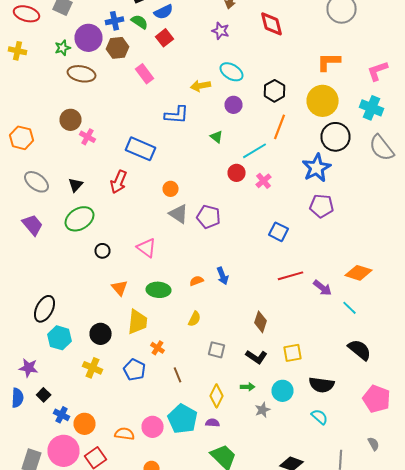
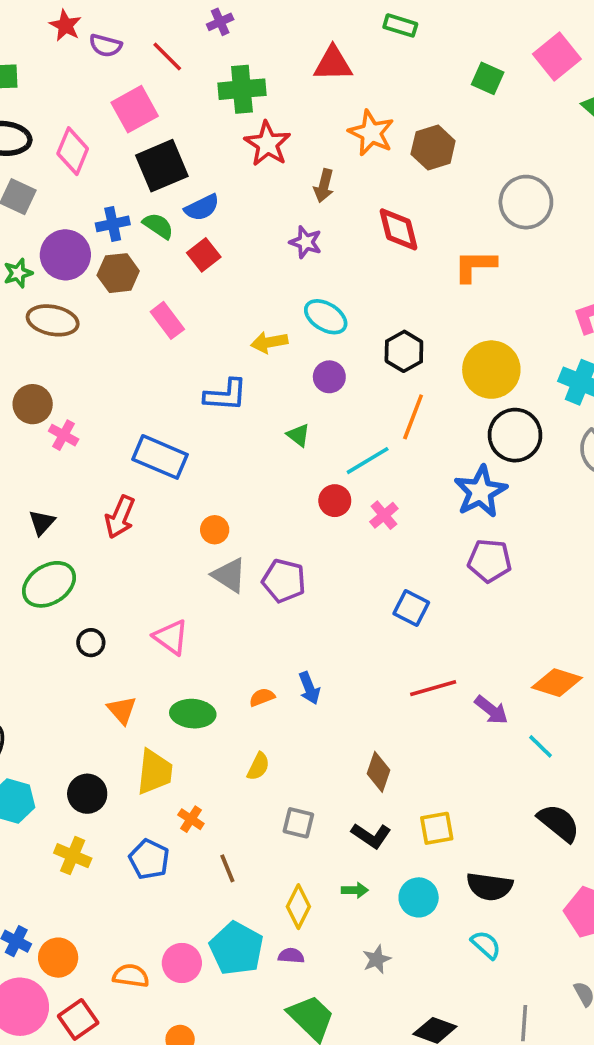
orange L-shape: (328, 62) -> (475, 266), moved
gray star: (262, 410) -> (377, 959), moved

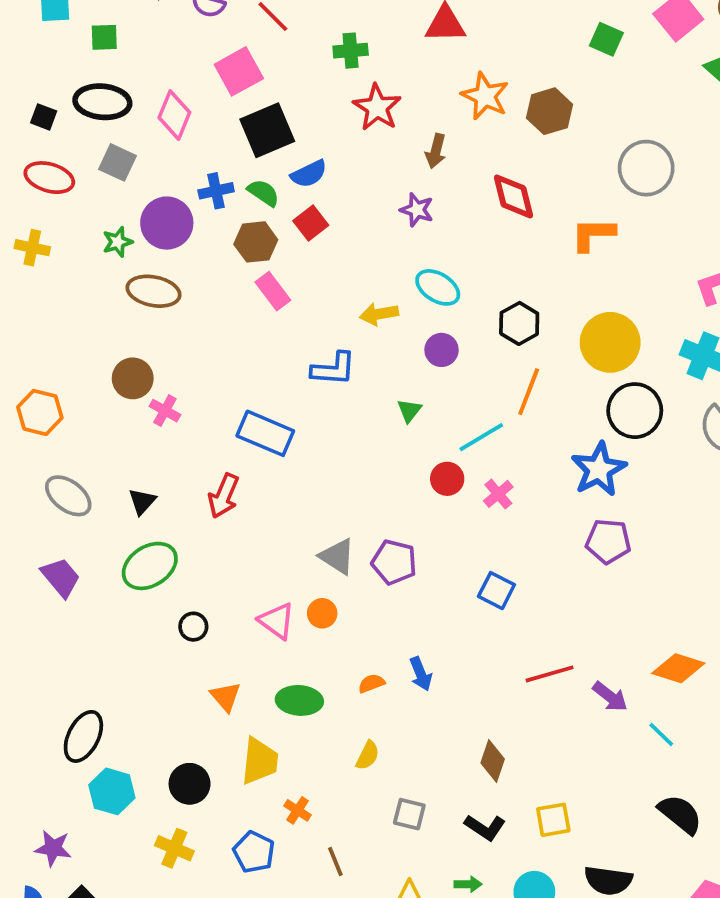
green cross: (242, 89) -> (351, 51), size x0.7
brown hexagon: (118, 273) -> (256, 242), moved
green triangle: (298, 435) -> (409, 411), turned 30
orange circle: (215, 530) -> (322, 613), moved
blue square: (411, 608) -> (496, 591), moved

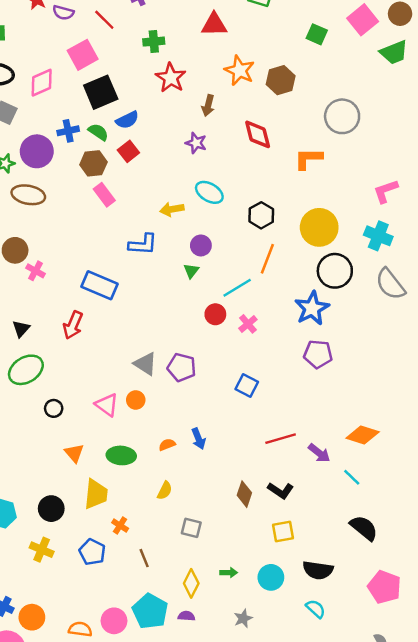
pink diamond: (174, 115) -> (42, 83), turned 44
purple circle: (442, 350) -> (201, 245), moved
black L-shape: (485, 827) -> (281, 490), moved

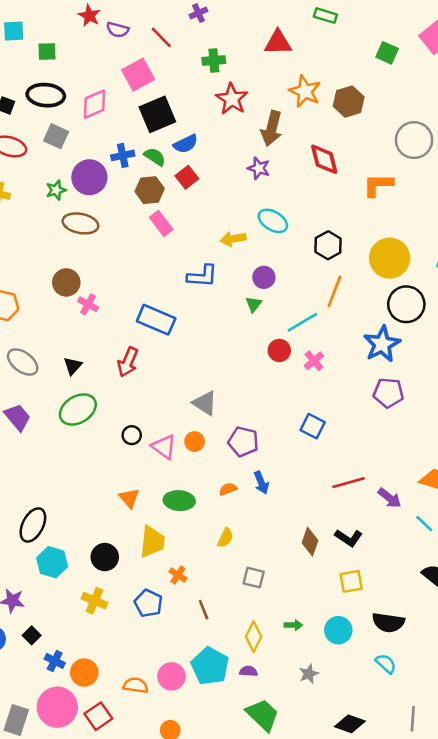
brown arrow: (208, 105) -> (272, 128), size x1.5
purple pentagon: (182, 367) -> (243, 442), moved
black circle: (54, 408) -> (132, 435), moved

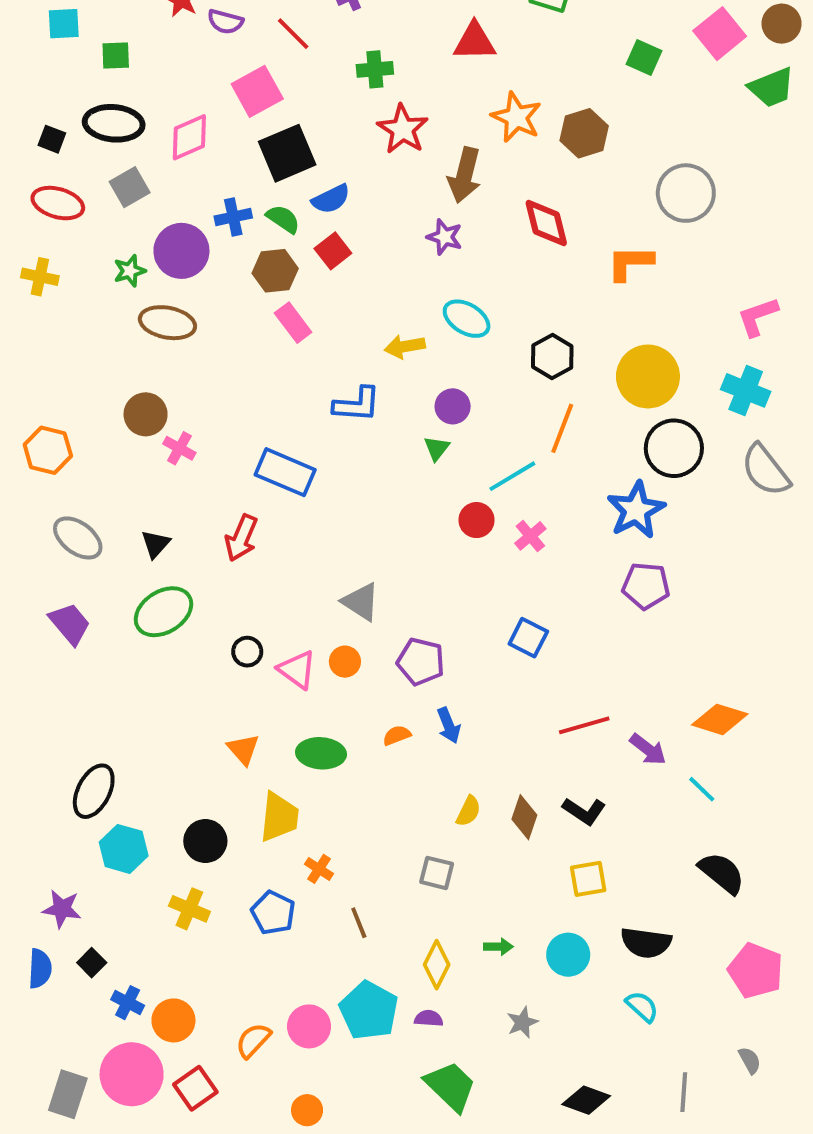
gray square: (56, 136) -> (130, 187), turned 35
yellow semicircle: (225, 538) -> (469, 811), moved
orange semicircle: (136, 685) -> (253, 1040), turned -55

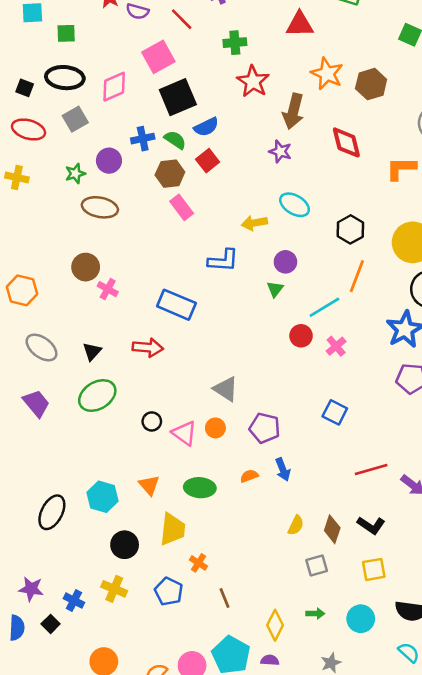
purple circle: (181, 251) -> (109, 161), size x0.7
red arrow: (241, 538) -> (148, 347), turned -108
cyan hexagon: (124, 849) -> (102, 497), moved
gray square: (437, 873) -> (317, 566), moved, turned -30
blue cross: (128, 1003) -> (74, 601), moved

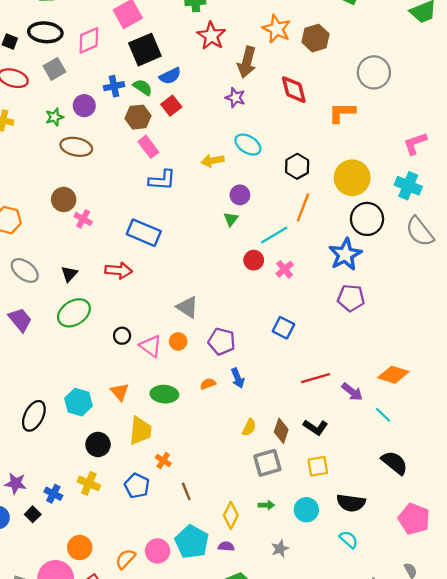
blue L-shape: (223, 261) -> (162, 180), moved
gray square: (317, 566) -> (267, 463), size x1.4

